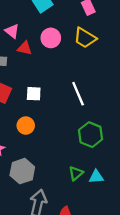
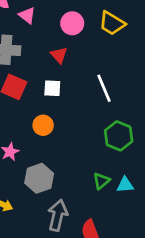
red triangle: (25, 48) -> (59, 55), moved, turned 35

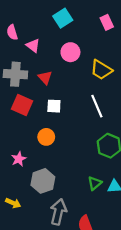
yellow trapezoid: (112, 23) -> (101, 70), moved
red triangle: (59, 55) -> (45, 77), moved

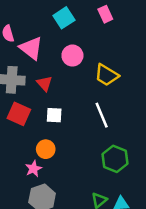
pink rectangle: (107, 22) -> (105, 14), moved
pink triangle: (33, 46) -> (31, 48), size x1.5
pink star: (19, 159) -> (34, 169), moved

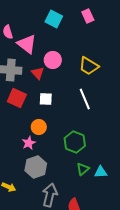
cyan square: (64, 18) -> (54, 19), turned -30
pink circle: (72, 56) -> (53, 60), moved
green hexagon: (115, 159) -> (75, 142), moved

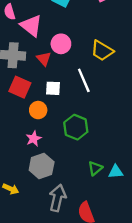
white line: (85, 99) -> (84, 80), moved
orange circle: (39, 127) -> (38, 110), moved
green hexagon: (75, 142) -> (76, 127), moved

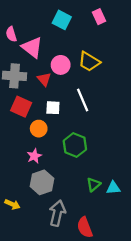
yellow trapezoid: (102, 51) -> (89, 62), moved

